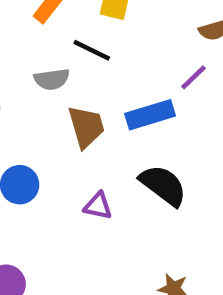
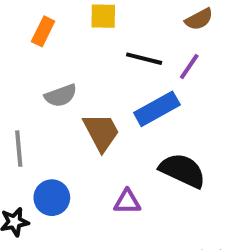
black line: (92, 50) -> (144, 59), moved

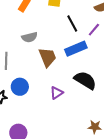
black line: (144, 59) -> (72, 23), turned 42
purple triangle: (127, 202) -> (57, 93), turned -40

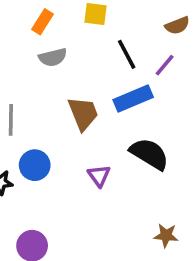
gray semicircle: (29, 37) -> (53, 57), moved
purple triangle: (57, 93) -> (99, 176), turned -32

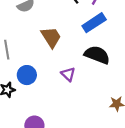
blue rectangle: (133, 99) -> (94, 23), moved

